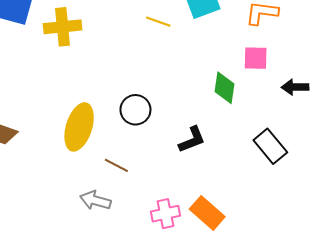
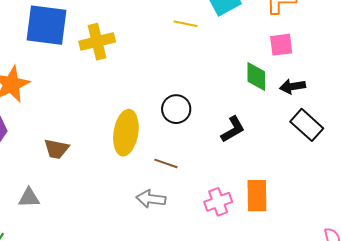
black arrow: (295, 87) -> (293, 86), moved
orange rectangle: (207, 213) -> (257, 196), turned 56

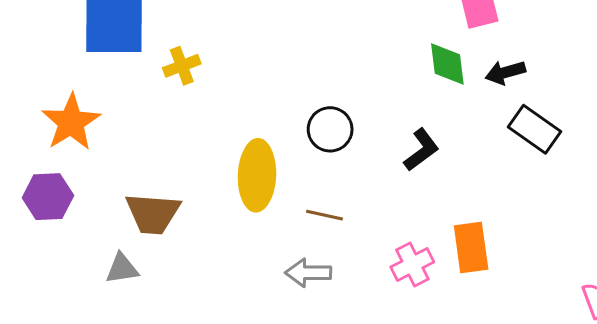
yellow cross: (97, 42) -> (182, 66), moved, size x0.7
brown trapezoid: (56, 149) -> (153, 213), size x1.4
gray triangle: (29, 198) -> (122, 269), moved

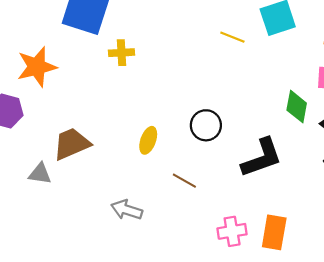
black L-shape: (421, 150) -> (262, 158), size x1.5
yellow ellipse: (257, 175) -> (148, 140), size x0.6
brown trapezoid: (153, 213) -> (72, 144), turned 135
gray arrow: (308, 273) -> (127, 210), moved

